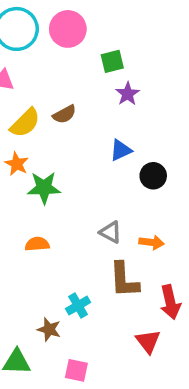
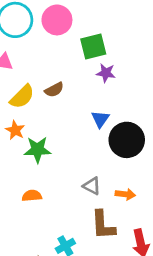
green square: (112, 61) -> (93, 46), size x1.4
purple star: (128, 94) -> (106, 73), turned -30
blue triangle: (121, 150) -> (100, 119), turned -30
black circle: (153, 176) -> (127, 140), size x1.6

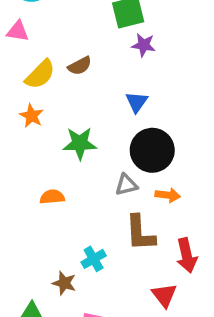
black circle: (127, 140) -> (152, 150), moved
green star: (37, 150) -> (80, 143), moved
gray triangle: (92, 186) -> (126, 185), turned -42

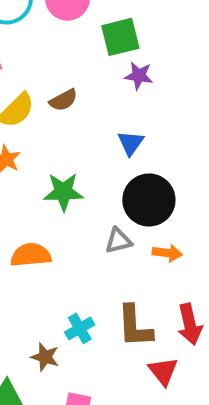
orange semicircle: (52, 197) -> (31, 255), size x1.4
brown L-shape: (140, 233) -> (135, 326), moved

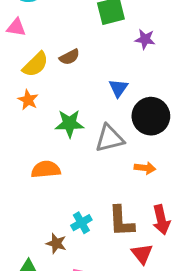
purple star: (139, 76) -> (145, 39), moved
black circle: (149, 200) -> (151, 116), moved
gray triangle: (118, 241) -> (109, 138), moved, size x1.5

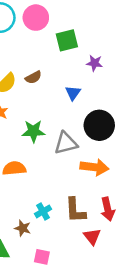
blue triangle: (118, 88) -> (73, 93), moved
orange arrow: (145, 168) -> (94, 167), size x1.6

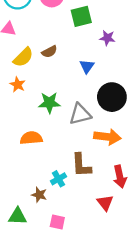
brown L-shape: (75, 210) -> (81, 165), moved

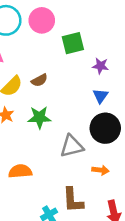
blue triangle: (87, 66) -> (100, 96), moved
green star: (49, 103) -> (39, 117), moved
orange arrow: (107, 137) -> (100, 170), size x0.6

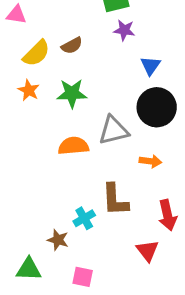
purple star: (100, 66) -> (124, 30), moved
orange semicircle: (20, 171) -> (73, 146), moved

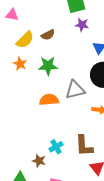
brown L-shape: (115, 200) -> (84, 146), moved

